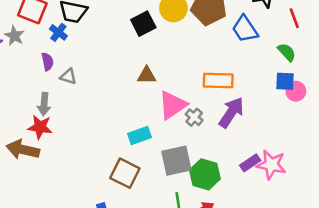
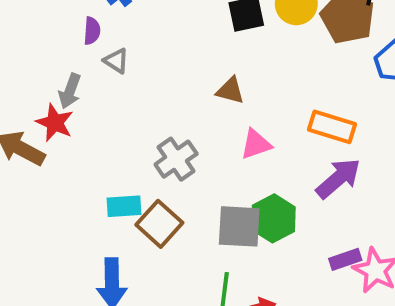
pink triangle: (172, 105) -> (256, 144), size x0.7
gray cross: (194, 117) -> (176, 159), moved, size x1.5
cyan rectangle: (140, 135) -> (124, 206), moved
green hexagon: (205, 174) -> (273, 218), moved

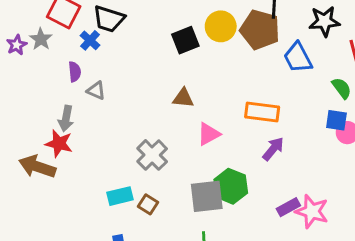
purple arrow: (338, 178) -> (273, 149), size x0.7
brown square: (159, 224) -> (148, 204), size x0.6

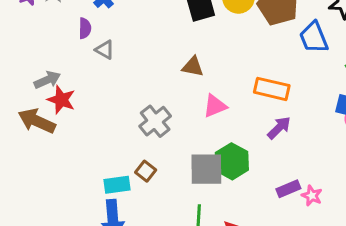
gray arrow: (66, 118) -> (47, 80), moved, turned -130
cyan rectangle: (120, 196) -> (117, 185), moved
pink star: (312, 211) -> (312, 196), size x0.6

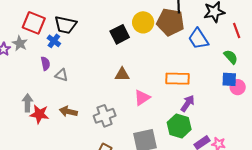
gray arrow: (47, 80) -> (27, 103), turned -54
brown arrow: (37, 121) -> (68, 112), moved, size x0.7
gray cross: (155, 121) -> (105, 116), turned 30
green hexagon: (232, 161) -> (179, 126), moved

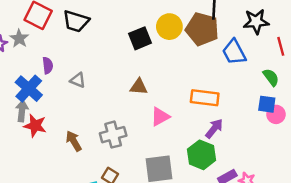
blue cross: (54, 41) -> (29, 89), moved, size x1.6
gray triangle: (61, 75) -> (78, 80), moved
brown arrow: (68, 112) -> (74, 141), moved, turned 42

